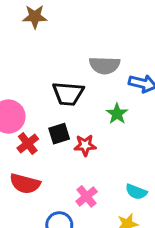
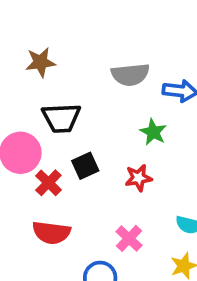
brown star: (35, 17) -> (40, 62), moved
black trapezoid: (68, 94) -> (61, 118), moved
red star: (85, 145) -> (138, 178), moved

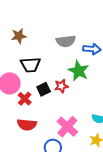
green star: (153, 132) -> (79, 71), size x1.5
red star: (138, 178) -> (61, 86), moved
pink cross: (129, 238) -> (67, 127), size x1.5

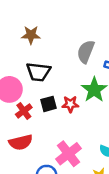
gray semicircle: (66, 41) -> (86, 52), turned 108
red semicircle: (27, 125) -> (21, 142), turned -30

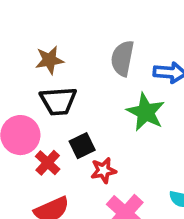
brown star: (31, 35) -> (49, 60), moved
red star: (70, 104) -> (103, 170), moved

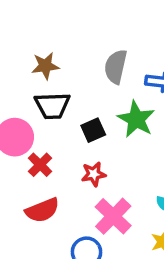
black square: (82, 146) -> (93, 130), moved

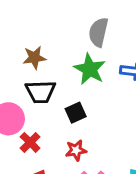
gray semicircle: (116, 67) -> (98, 32), moved
green star: (136, 119) -> (90, 69), moved

